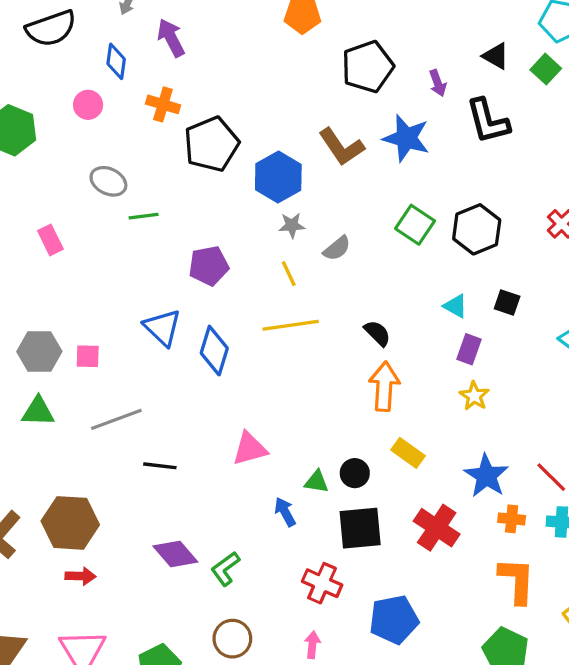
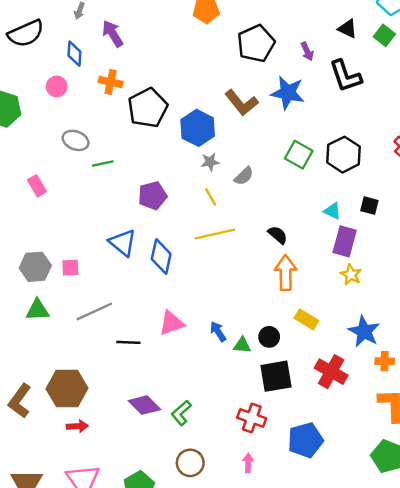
purple rectangle: (469, 349) -> (345, 241), size x1.4
pink triangle: (250, 449) -> (171, 323), moved
blue arrow: (285, 512) -> (218, 331), moved

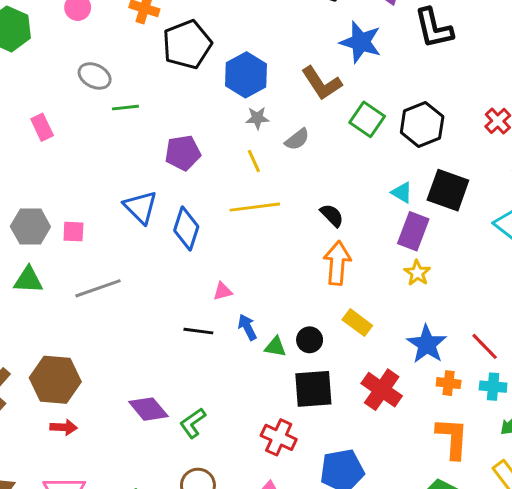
brown L-shape: (241, 103) -> (322, 83), moved
black square: (369, 206) -> (448, 190), size x1.8
pink triangle: (171, 323) -> (223, 291), moved, size x0.6
black line: (128, 342) -> (198, 331), moved

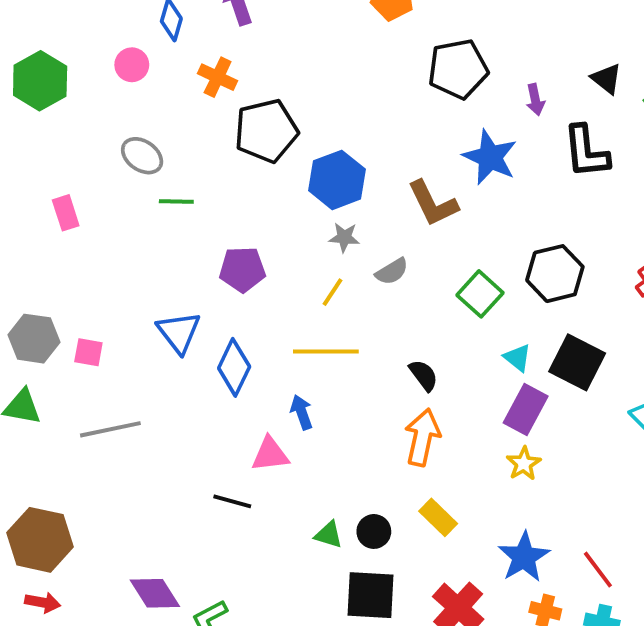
green square: (367, 119) -> (480, 294), moved
yellow line: (254, 161) -> (332, 292), turned 50
pink triangle: (223, 291) -> (270, 454), size x1.5
blue arrow: (247, 327) -> (302, 412), moved

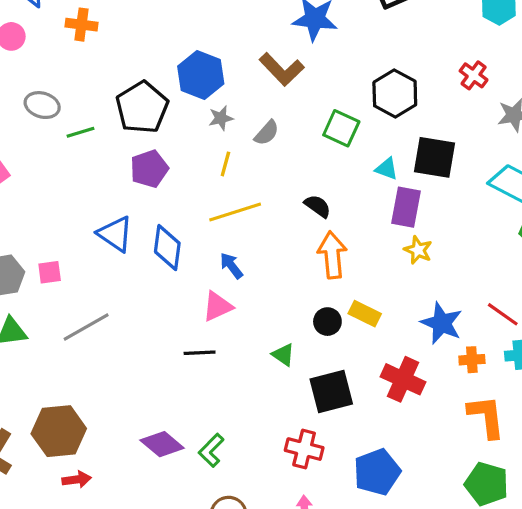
black pentagon: (266, 131) -> (142, 107), moved
black circle: (374, 531) -> (327, 322), moved
green triangle: (329, 535) -> (283, 355), turned 35

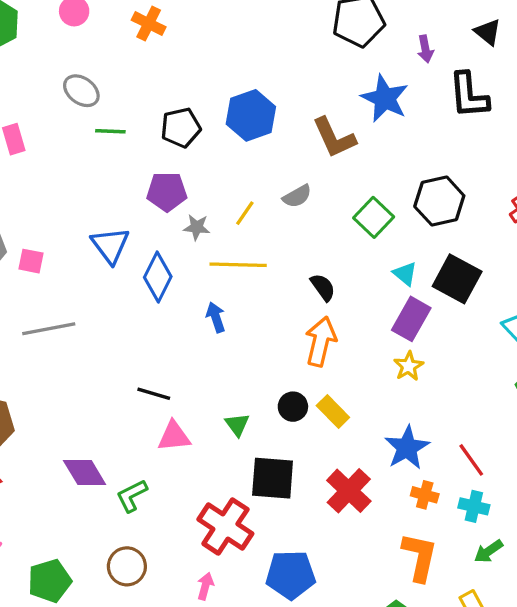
black pentagon: (142, 107) -> (181, 128), size x0.7
gray star: (221, 118) -> (197, 227), moved
pink triangle: (217, 306) -> (174, 436), moved
red cross: (304, 449) -> (225, 526), size x1.4

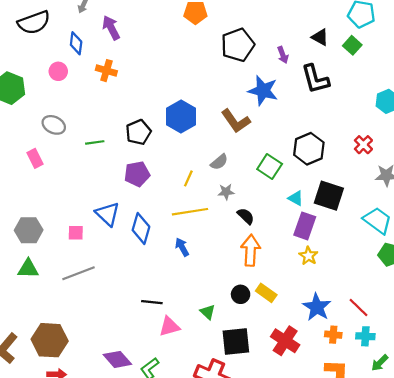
gray ellipse: (81, 91) -> (54, 125), moved
gray star: (197, 227) -> (226, 192), moved
pink square: (31, 261) -> (76, 233), moved

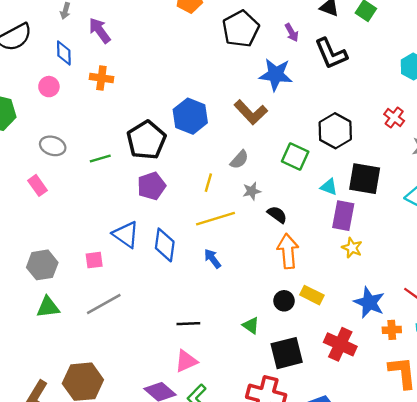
black pentagon: (138, 132) -> (146, 140), size x1.4
pink triangle: (169, 327) -> (186, 361), moved

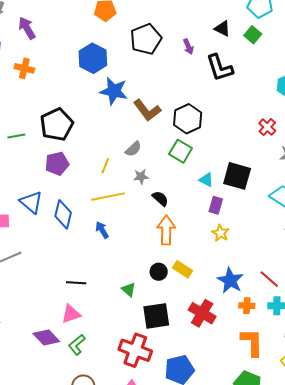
blue star: (276, 75) -> (114, 91), moved
blue hexagon: (190, 116) -> (93, 58), moved
black hexagon: (335, 131) -> (188, 119), moved
purple rectangle: (343, 216) -> (216, 205), size x0.7

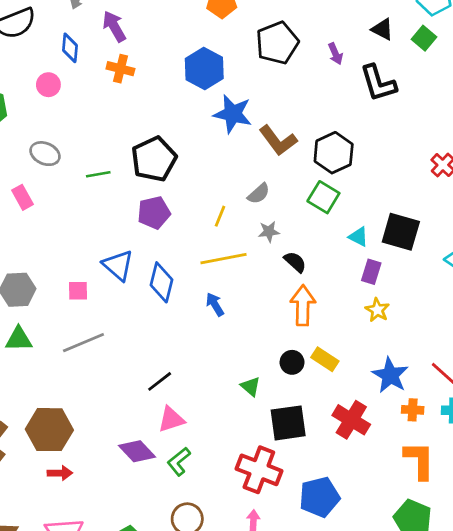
orange cross: (24, 68) -> (120, 69), moved
black line: (76, 283) -> (160, 381), moved, turned -42

